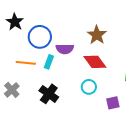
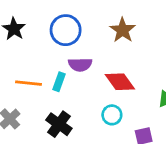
brown star: (97, 35) -> (123, 30), moved
blue circle: (40, 37) -> (66, 30), moved

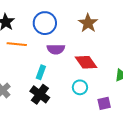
cyan rectangle: (59, 82) -> (41, 72), moved
orange line: (28, 83) -> (17, 44), moved

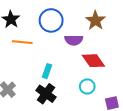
purple semicircle: (56, 49) -> (74, 40), moved

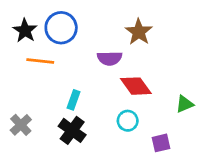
blue circle: (51, 20) -> (61, 28), moved

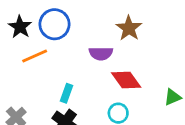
orange line: (40, 61) -> (35, 56), turned -30

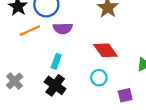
purple semicircle: (101, 53) -> (63, 28), moved

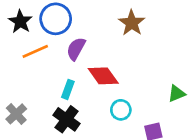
purple semicircle: (63, 28) -> (76, 49), turned 120
red diamond: (105, 50) -> (103, 76), moved

